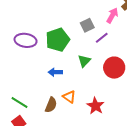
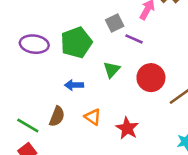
purple line: (102, 38) -> (134, 39), turned 64
brown semicircle: (51, 105) -> (57, 116), moved

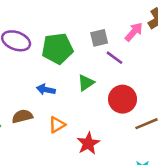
brown semicircle: (57, 116) -> (22, 116), turned -138
orange triangle: (93, 117) -> (57, 125), turned 42

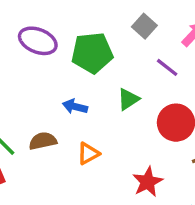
gray square: (99, 38) -> (144, 26), moved, turned -36
red star: (88, 143) -> (148, 182), moved

